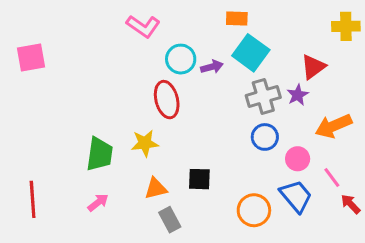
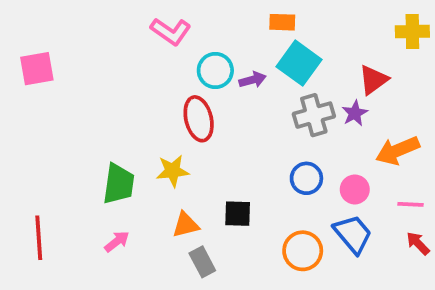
blue circle: (265, 137) -> (306, 178), moved
pink line: (332, 177) -> (411, 204), moved, turned -50

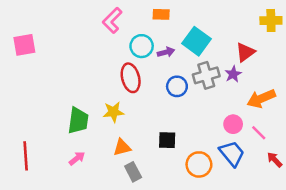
orange rectangle: (282, 22) -> (161, 14), moved
pink L-shape: (171, 31) -> (112, 20), turned 100
blue circle: (306, 178) -> (177, 86), moved
pink line: (411, 204) -> (259, 133), moved, turned 42
black square: (238, 214) -> (167, 140), moved

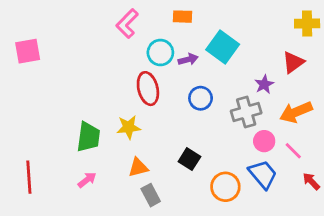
red triangle: (245, 52) -> (293, 62), moved
gray cross: (206, 75) -> (246, 112), moved
black square: (167, 140) -> (189, 159), turned 30

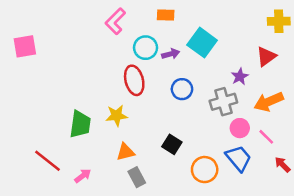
red line: (29, 177) -> (48, 161), moved, turned -48
pink arrow: (87, 180) -> (83, 176), moved

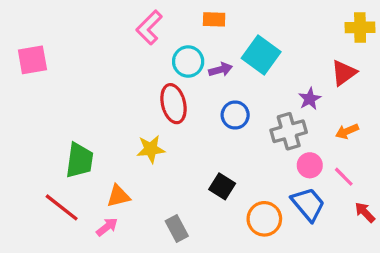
orange arrow: (269, 102) -> (347, 131), size x0.6
green trapezoid: (80, 124) -> (79, 160), moved
orange triangle: (125, 152) -> (118, 196), moved

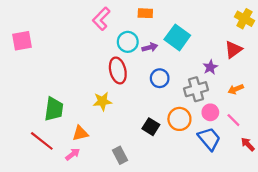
yellow cross: (360, 27) -> (244, 19), turned 30
orange circle: (264, 219) -> (179, 119), moved

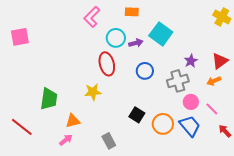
red triangle: (233, 50) -> (220, 61), moved
orange circle: (179, 119) -> (163, 124), moved
red line: (42, 141) -> (22, 127), moved

